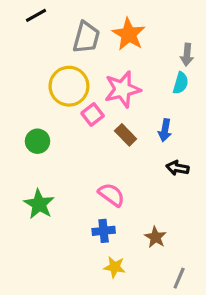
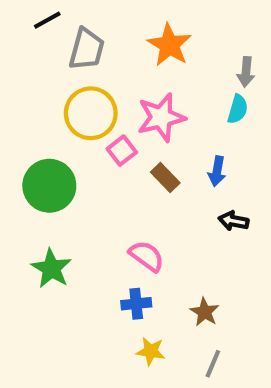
gray trapezoid: (86, 37) -> (87, 49), moved
green circle: (38, 141) -> (49, 186), size x1.6
gray line: (179, 278) -> (213, 364), moved

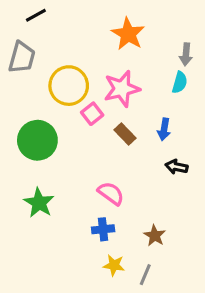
gray trapezoid: (87, 49) -> (22, 57), moved
gray line: (213, 364) -> (145, 275), moved

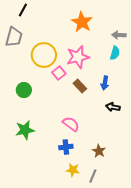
black line: (36, 15) -> (23, 10), turned -32
gray arrow: (186, 54) -> (119, 35), turned 88
green circle: (37, 140) -> (24, 90), size x0.6
green star: (39, 203) -> (25, 130), turned 30

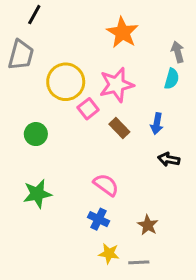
gray arrow: (119, 35) -> (178, 52), turned 72
blue cross: (66, 147) -> (99, 219), turned 32
gray line: (93, 176) -> (139, 262), turned 64

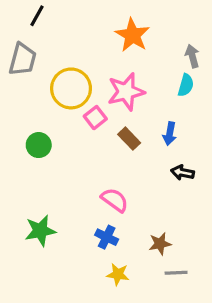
green star: (37, 194) -> (40, 231), moved
brown star: (148, 225) -> (160, 244), turned 30
gray line: (139, 262) -> (176, 273), moved

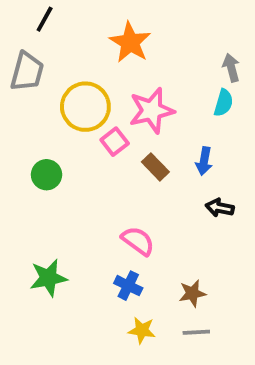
orange star: (132, 35) -> (130, 42), moved
gray line: (176, 273) -> (196, 332), moved

